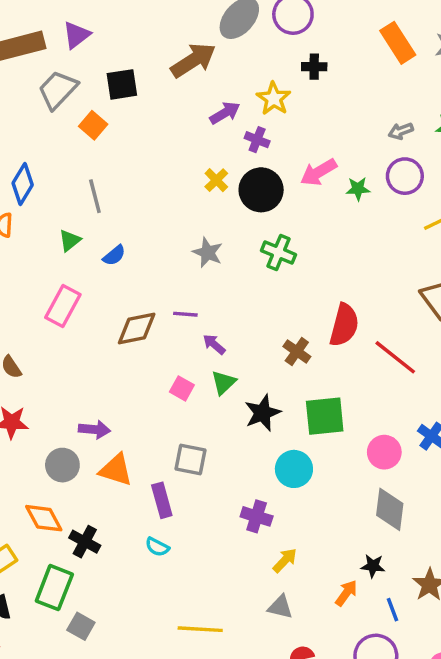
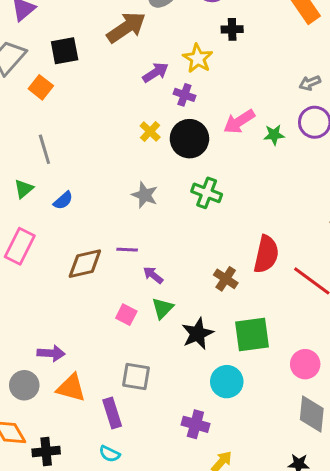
black cross: (85, 542) -> (46, 452), turned -32

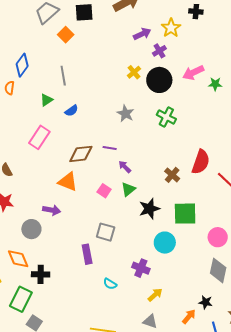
purple cross: (184, 95) -> (159, 51), turned 32
orange triangle: (71, 388) -> (68, 182), moved
cyan semicircle: (110, 454) -> (110, 284), moved

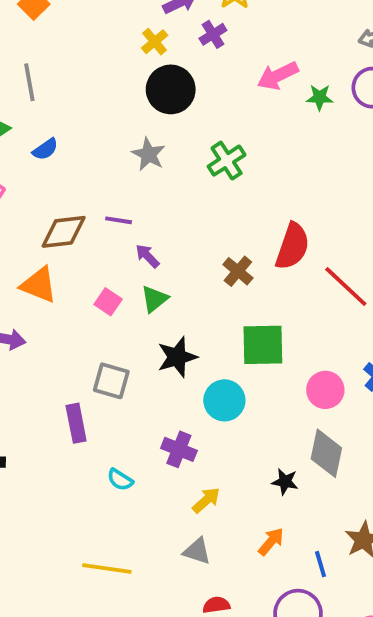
yellow cross: (134, 72) -> (155, 42), moved
black circle: (159, 80) -> (171, 89), moved
green cross: (166, 117) -> (227, 161), turned 30
black star: (149, 209) -> (177, 357), moved
black star: (206, 302) -> (285, 482), moved

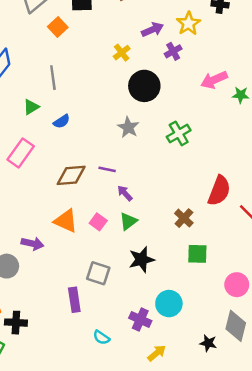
yellow cross: (155, 42) -> (122, 53), moved
brown cross: (238, 271) -> (184, 218), moved
orange triangle: (39, 285) -> (66, 221), moved
green square: (263, 345) -> (197, 254), size x0.7
cyan circle: (224, 400) -> (169, 304), moved

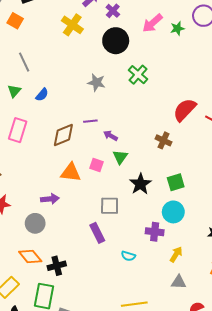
yellow cross: (122, 53) -> (72, 25), size x1.5
black circle: (144, 86) -> (116, 41), moved
red semicircle: (219, 191) -> (185, 110), turned -140
green square: (197, 254) -> (176, 182), moved

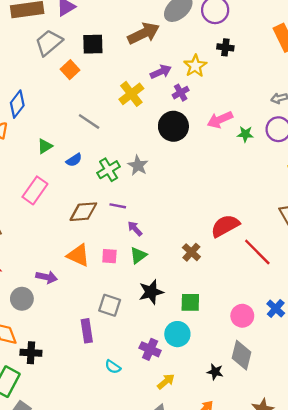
gray line: (24, 62) -> (89, 121), moved, turned -48
green cross: (138, 75) -> (109, 170), moved
pink square: (97, 165) -> (109, 256), turned -32

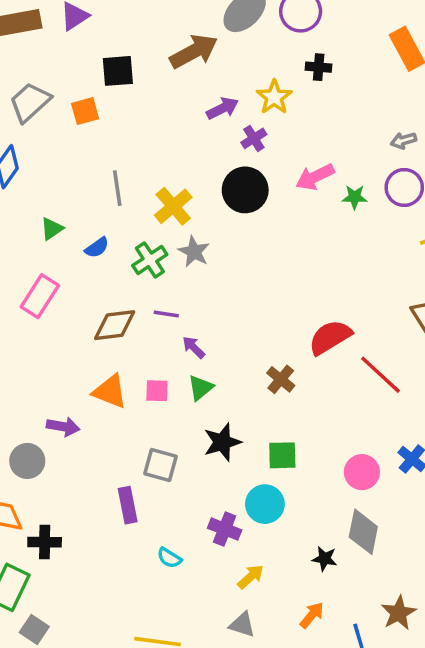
gray trapezoid: (49, 43) -> (30, 102), moved
orange square: (70, 70) -> (85, 111), turned 30
yellow cross: (131, 94) -> (173, 206), moved
gray line: (89, 121) -> (117, 188), turned 50

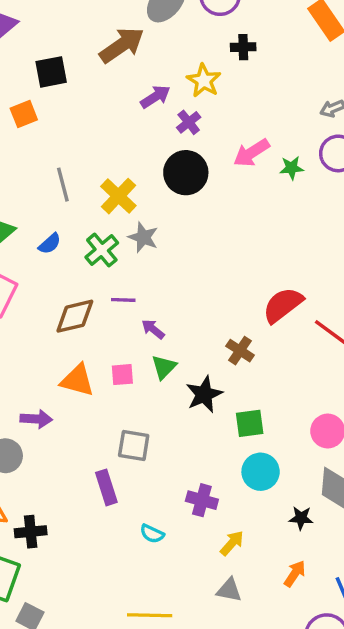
black star: (222, 442) -> (204, 394), moved
cyan circle: (265, 504) -> (261, 472), moved

